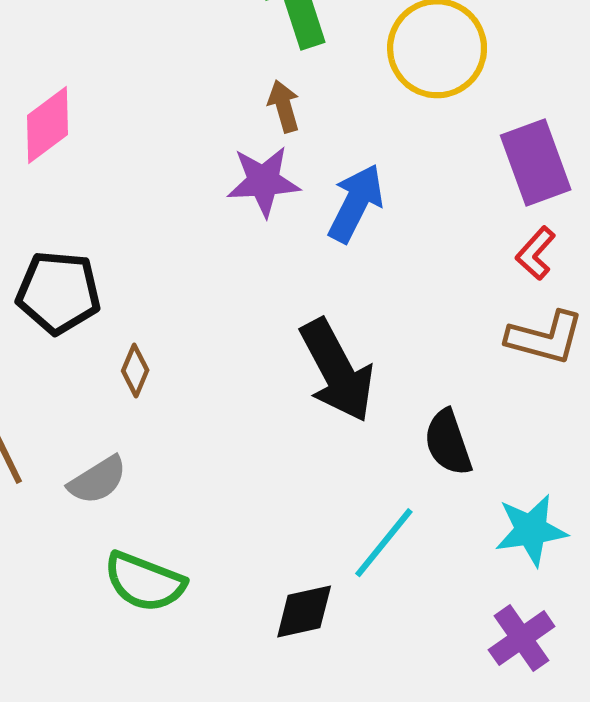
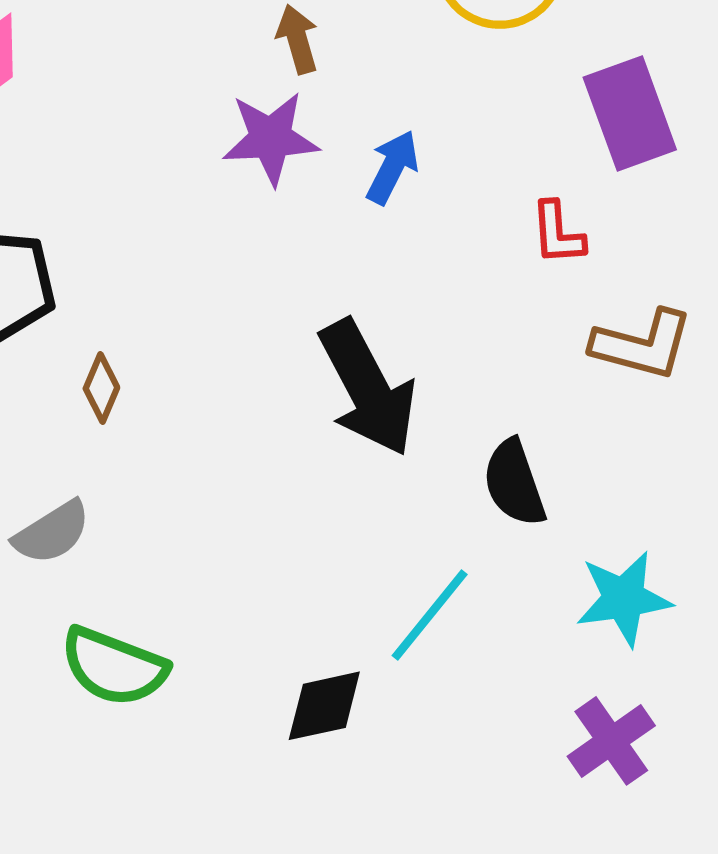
blue arrow: (356, 203) -> (392, 167), size x0.7
red L-shape: (536, 253) -> (558, 233), moved, turned -46

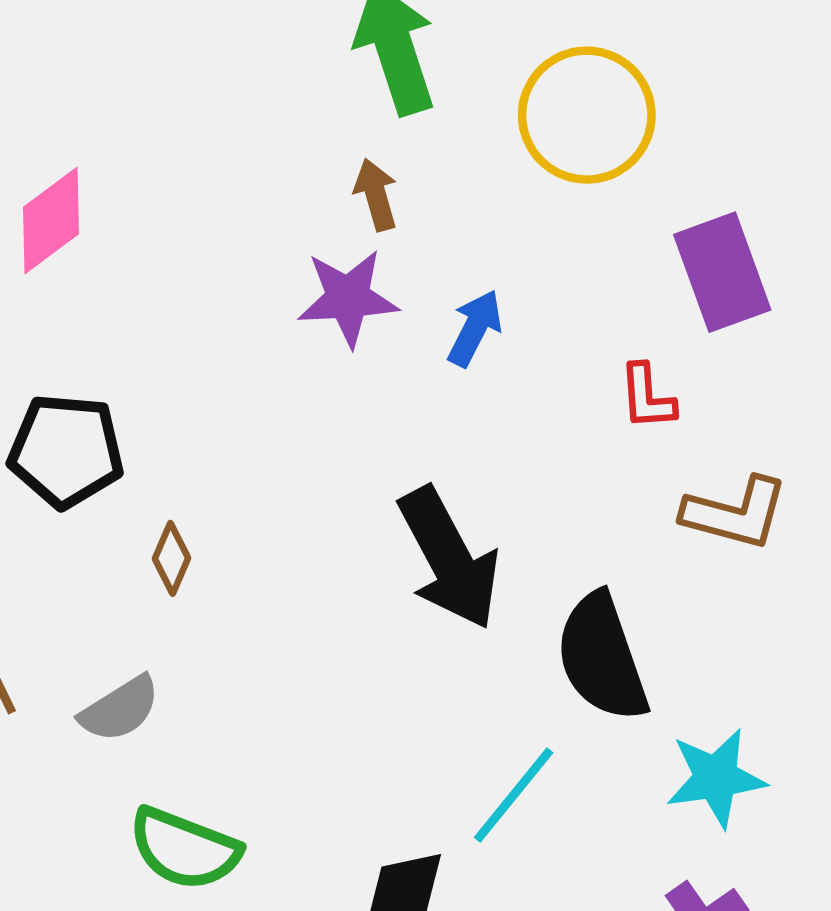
black semicircle: (514, 483) -> (602, 657), size x1.4

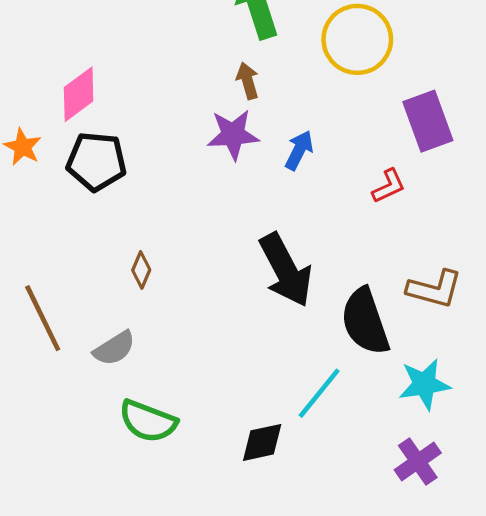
red L-shape: (647, 397) -> (389, 186), turned -111
black pentagon: (66, 451) -> (96, 161), moved
brown L-shape: (735, 513) -> (435, 289), moved

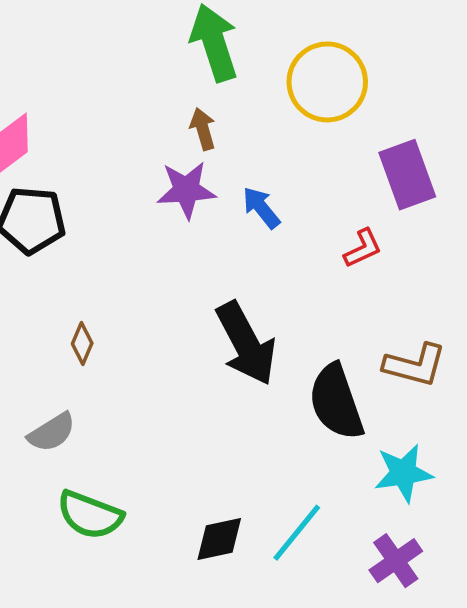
blue arrow: (299, 150) -> (261, 208), turned -66
cyan line: (319, 393) -> (297, 533), moved

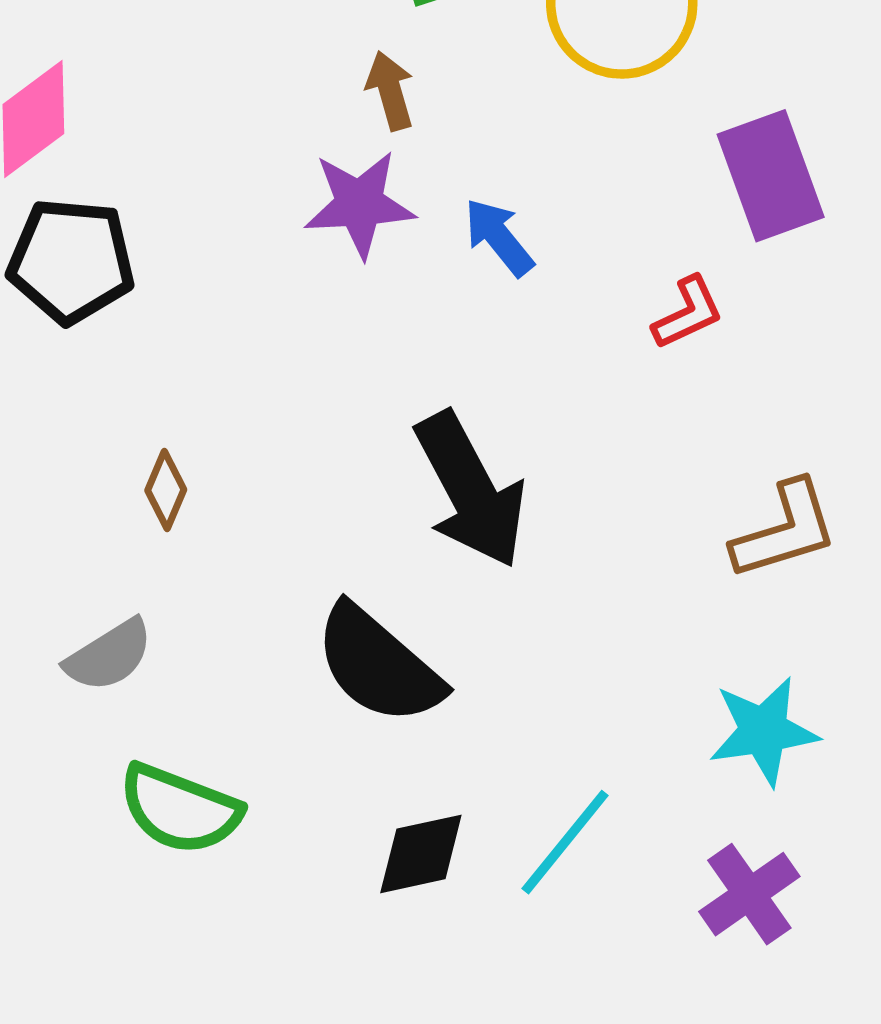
brown L-shape: (415, 365) -> (785, 530), turned -32
black semicircle: (336, 402) -> (378, 665), moved, turned -30

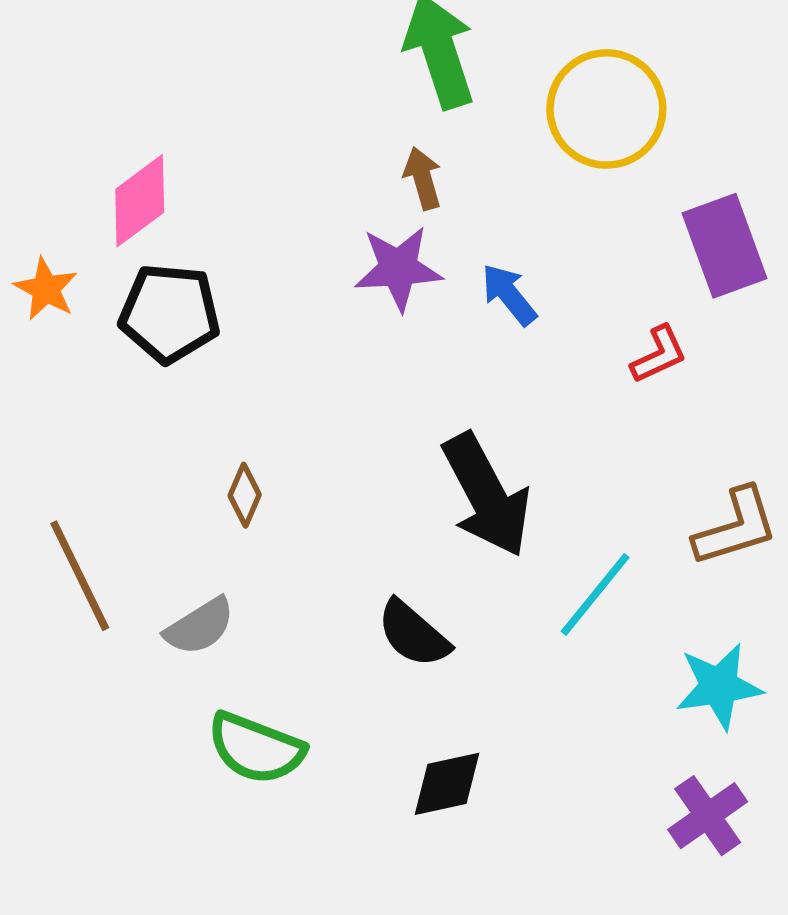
black semicircle: (378, 665) -> (413, 634), size x0.7
cyan line: (565, 842) -> (595, 594), moved

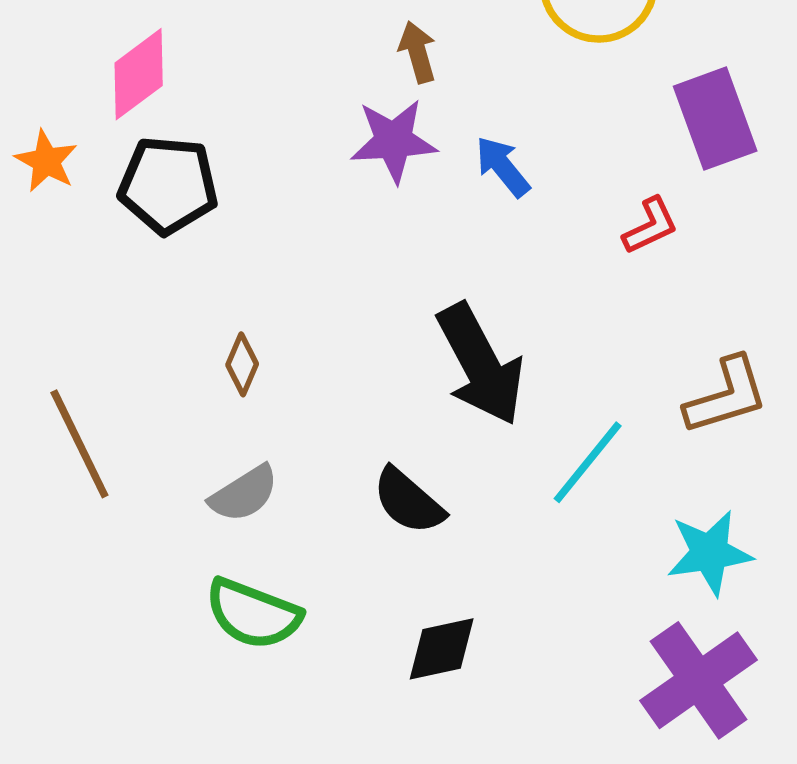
gray semicircle: (200, 626) -> (244, 494), moved
purple cross: (708, 816) -> (698, 680), size x1.5

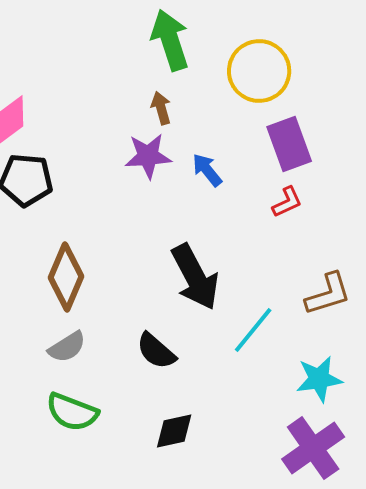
purple rectangle: (715, 119) -> (289, 144), moved
brown diamond: (242, 364) -> (66, 277), size x2.0

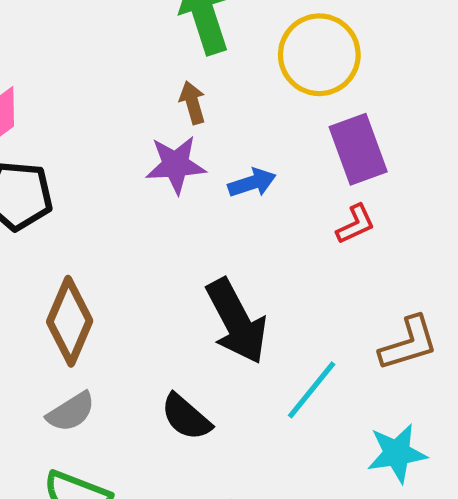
blue arrow: (207, 170) -> (252, 183), turned 111

